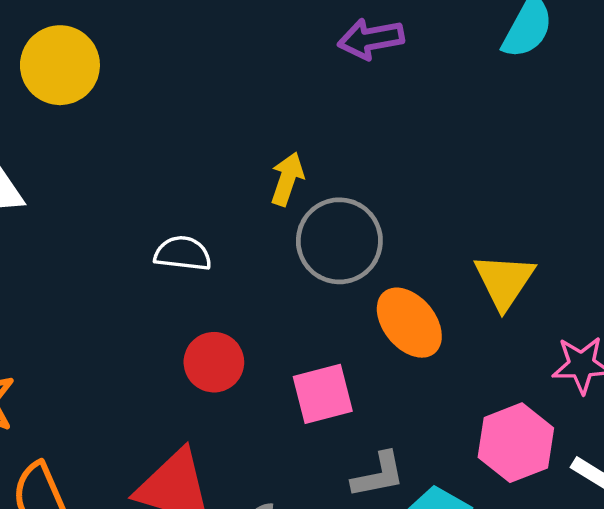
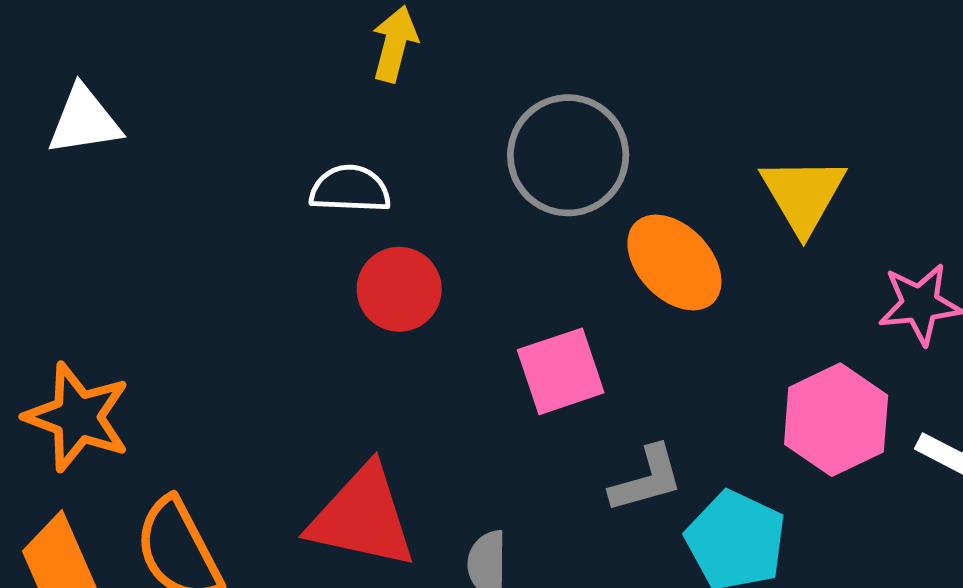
yellow arrow: (287, 179) -> (395, 44), moved
red circle: (214, 362) -> (399, 289), moved

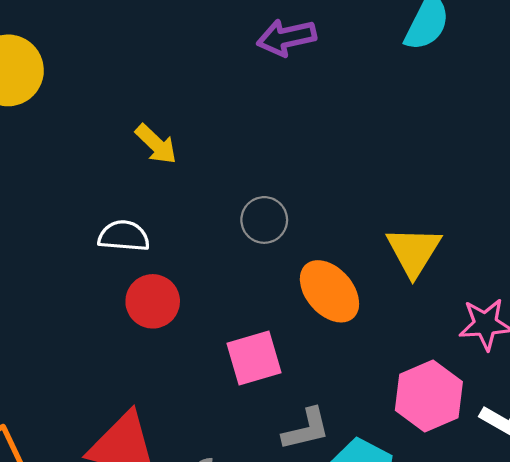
yellow arrow: (395, 44) -> (156, 144), turned 117
gray circle: (568, 155) -> (264, 220), size x0.6

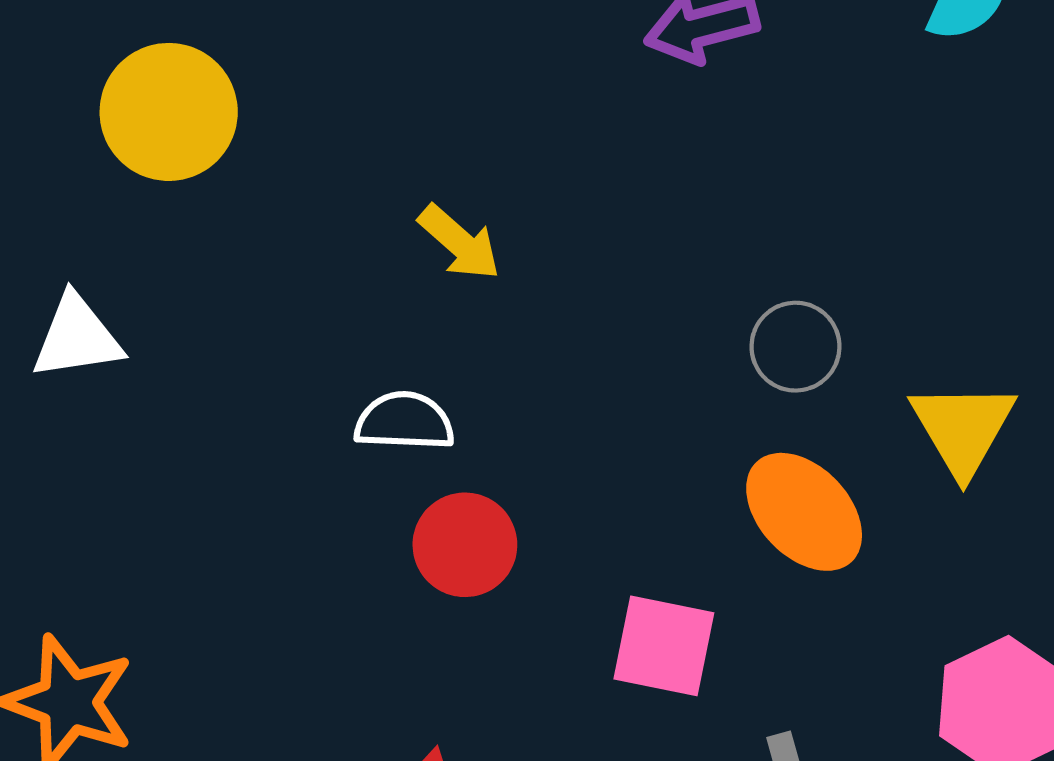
gray circle: (264, 220) -> (795, 347), moved
pink square: (254, 358) -> (664, 646), turned 30

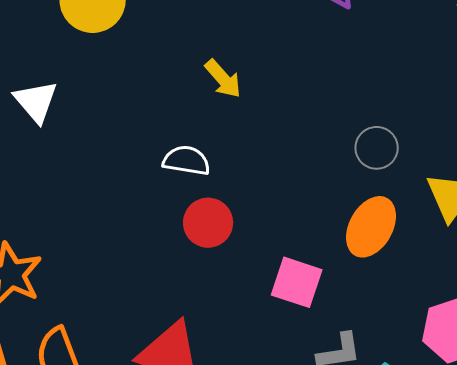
white triangle: (77, 337) -> (36, 101), turned 51
orange ellipse: (804, 512) -> (371, 227), turned 66

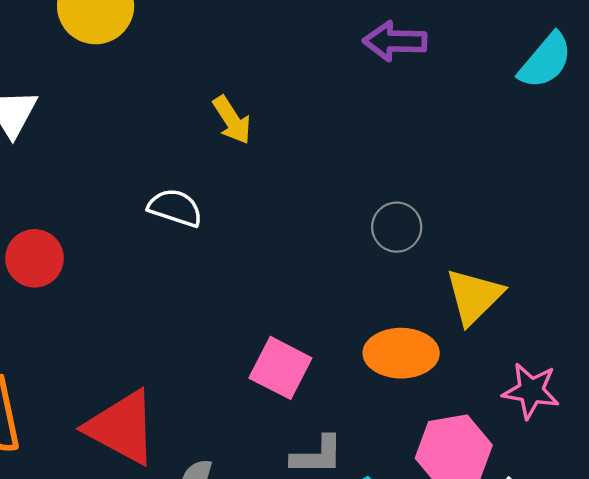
red circle: (208, 223) -> (35, 258), moved
orange ellipse: (371, 227) -> (401, 353), moved, turned 52

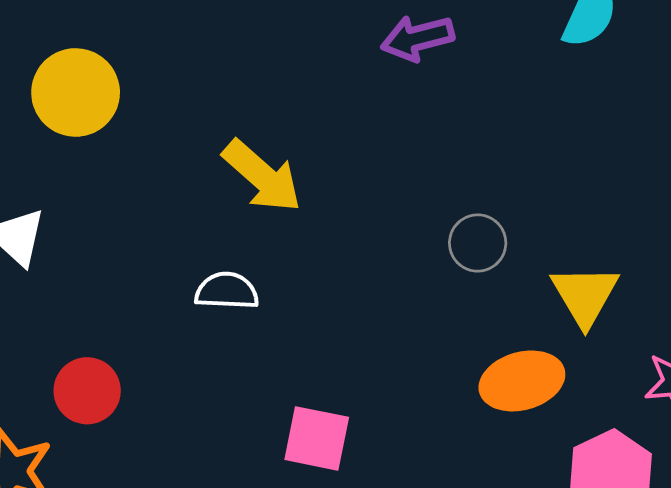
yellow arrow: (232, 120) -> (262, 176), size x1.5
pink square: (280, 368) -> (317, 438), moved

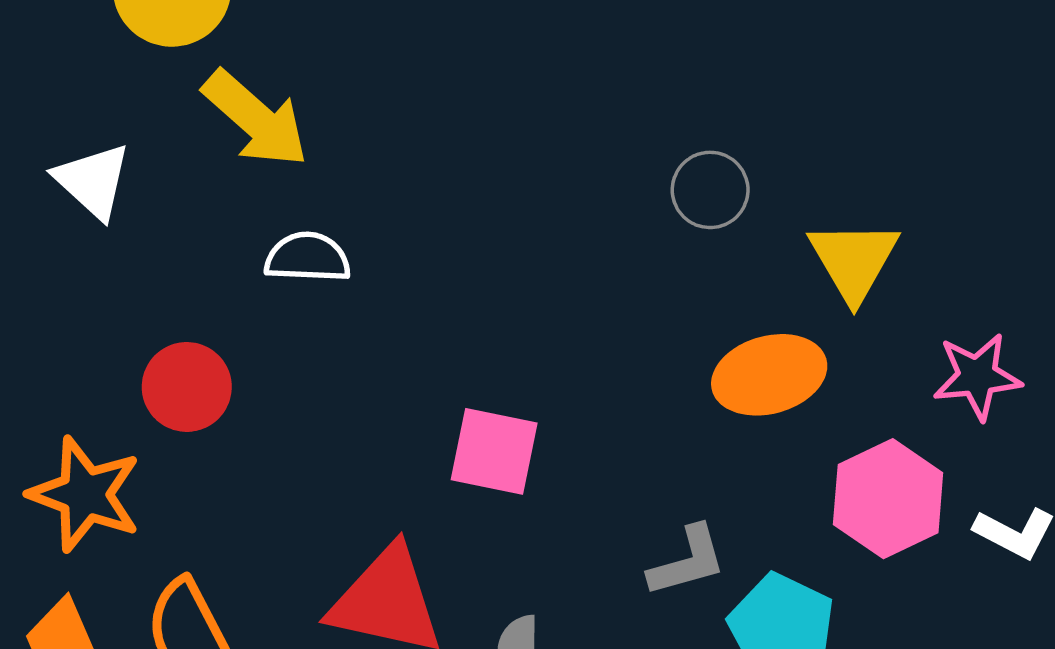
yellow arrow: (262, 176) -> (256, 119), moved
white semicircle: (227, 291) -> (308, 258), moved

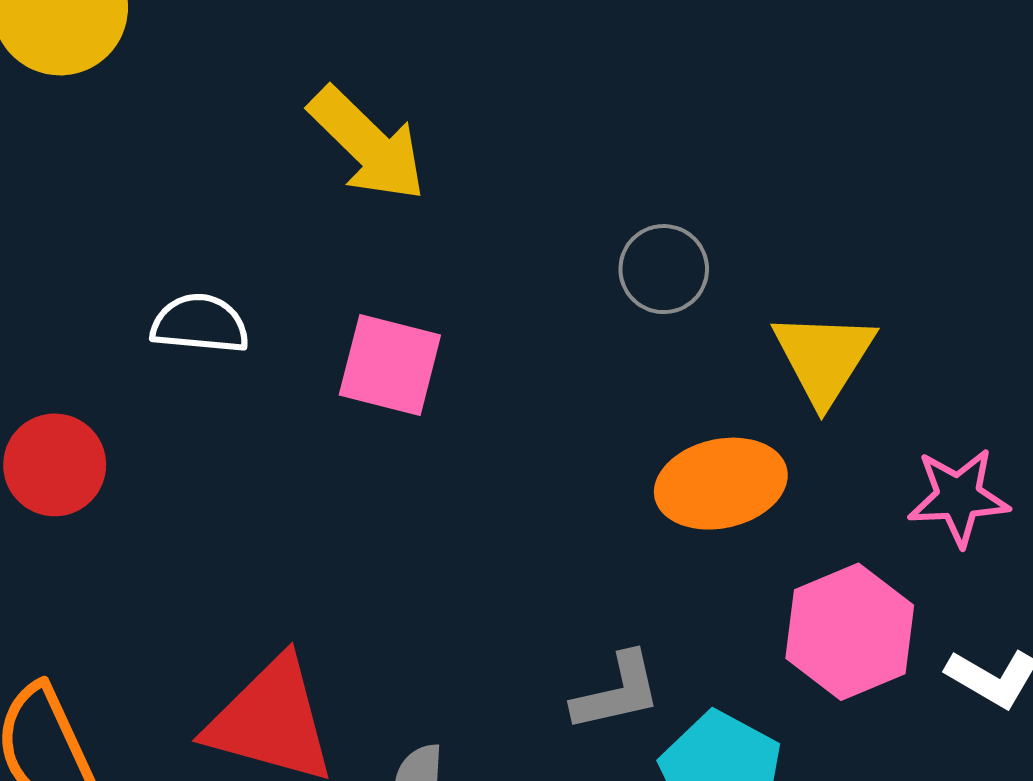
yellow arrow: (256, 119) -> (367, 144), moved
pink square: (494, 451) -> (390, 365), moved

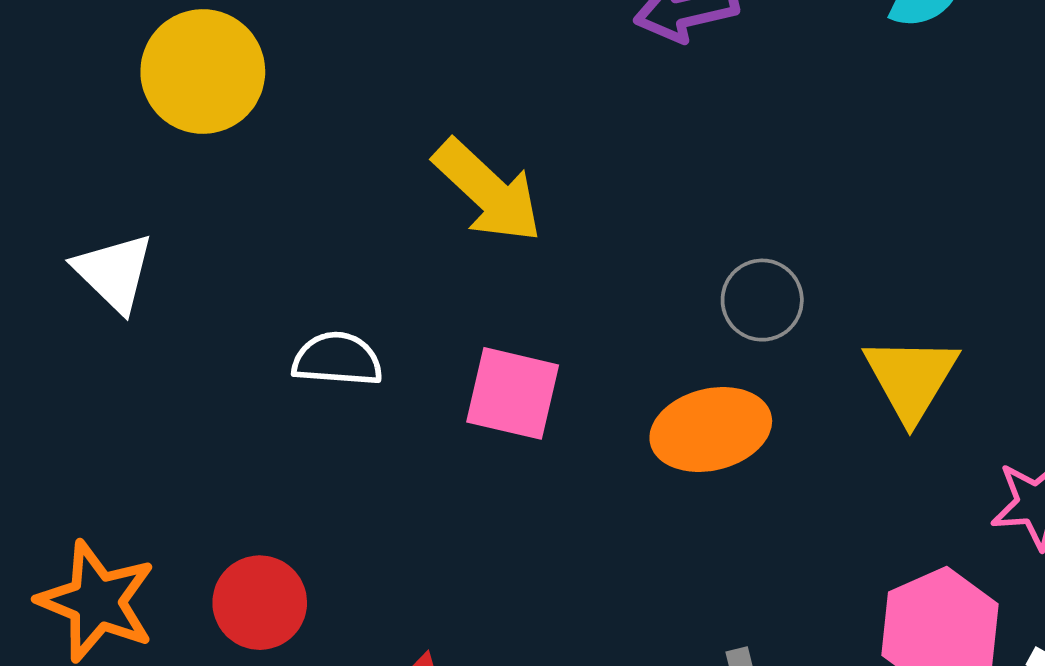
red circle: (55, 465) -> (260, 603), moved
orange ellipse: (721, 484) -> (711, 429), moved

